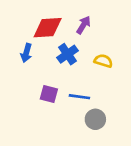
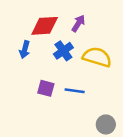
yellow semicircle: (103, 61) -> (97, 57), size x1.6
gray circle: (95, 119) -> (106, 124), moved

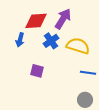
purple arrow: (78, 23) -> (63, 19), size x1.5
blue line: (75, 91) -> (88, 73), moved

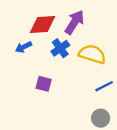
blue arrow: (20, 40) -> (24, 47), turned 48
blue line: (88, 73) -> (104, 86), turned -35

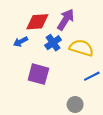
purple square: (44, 84) -> (38, 74), size x1.5
gray circle: (101, 118) -> (75, 105), moved

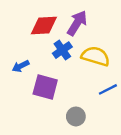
blue arrow: (21, 42) -> (21, 66), moved
gray circle: (75, 105) -> (76, 116), moved

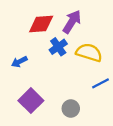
purple square: (45, 87) -> (31, 101), moved, turned 30

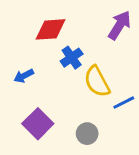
purple arrow: (72, 22) -> (119, 25), moved
yellow semicircle: (89, 53) -> (97, 81), moved, turned -135

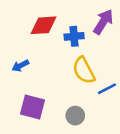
blue cross: (72, 58) -> (74, 36), moved, turned 30
purple square: (38, 124) -> (33, 107), turned -30

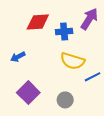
yellow semicircle: (84, 70) -> (73, 61), turned -45
purple square: (33, 107) -> (28, 93), turned 30

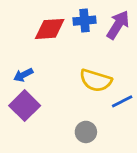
blue cross: (64, 32) -> (85, 21), moved
purple square: (28, 93) -> (25, 106), moved

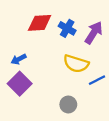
blue cross: (85, 21) -> (67, 28), moved, turned 35
purple arrow: (118, 25) -> (94, 33), moved

